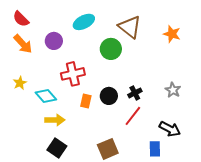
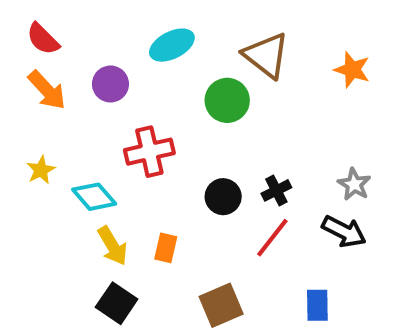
orange rectangle: (86, 101) -> (166, 248), moved
yellow arrow: (55, 120) -> (113, 246), turned 60
black arrow: (170, 129) -> (344, 231), moved

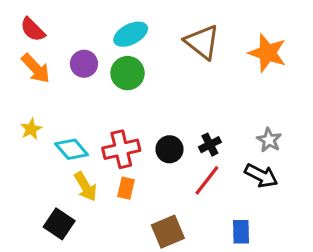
orange star: (352, 70) -> (267, 53), size x1.4
green circle: (227, 100) -> (128, 73), moved
red cross: (149, 152) -> (121, 149), moved
black square: (117, 303) -> (59, 224), moved

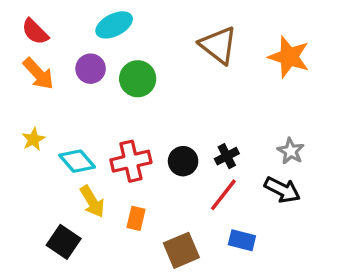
cyan ellipse: (131, 34) -> (114, 25), moved
orange rectangle: (126, 188) -> (136, 218), moved
blue rectangle: (241, 232) -> (242, 240), moved, turned -75

